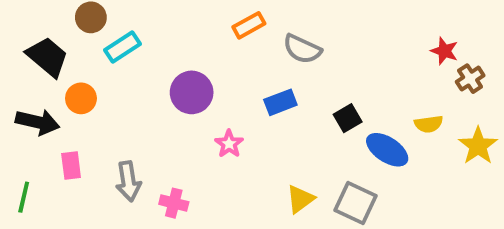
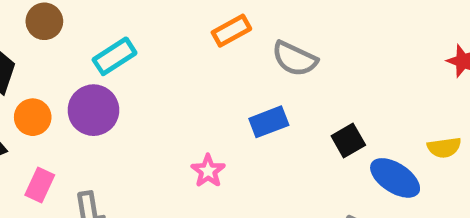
cyan rectangle: (122, 47) -> (115, 56), moved
purple circle: (192, 92) -> (93, 110), moved
pink rectangle: (71, 166) -> (40, 185), moved, turned 32

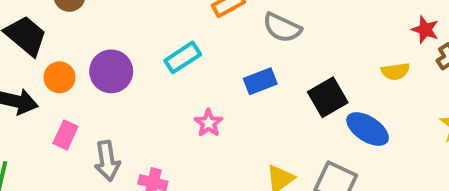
cyan rectangle: (115, 56) -> (183, 57), moved
black square: (348, 141) -> (328, 97), size x1.4
yellow semicircle: (444, 148) -> (395, 71), moved

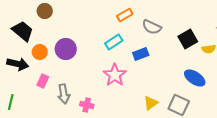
cyan rectangle: (183, 57) -> (114, 42), moved
black square: (328, 97) -> (188, 39), moved
pink star: (209, 123) -> (115, 75), size x1.6

